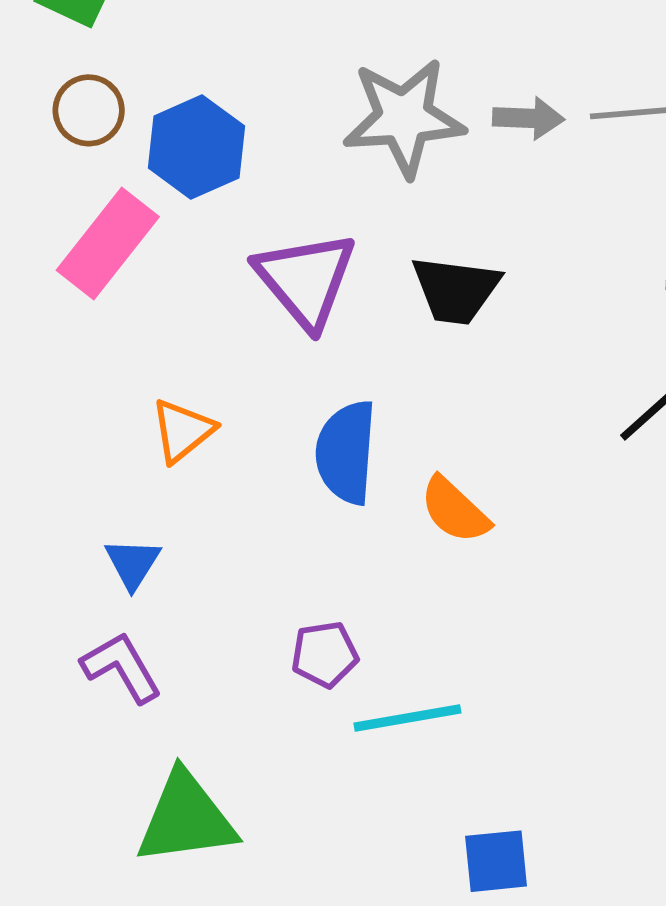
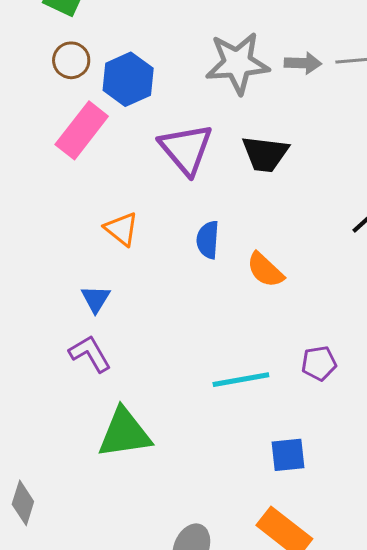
orange triangle: (182, 431) -> (121, 229), turned -42
blue semicircle: (346, 452) -> (208, 240), size x0.7
purple pentagon: (325, 654) -> (319, 363), moved

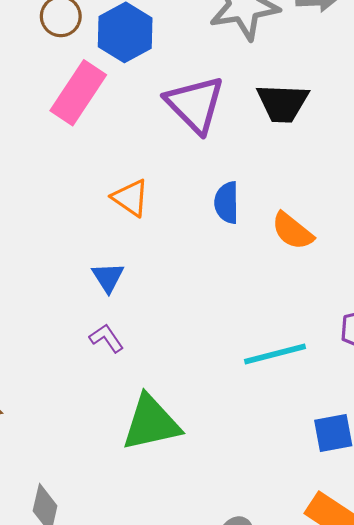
purple L-shape: (90, 354) -> (106, 338), size x0.7

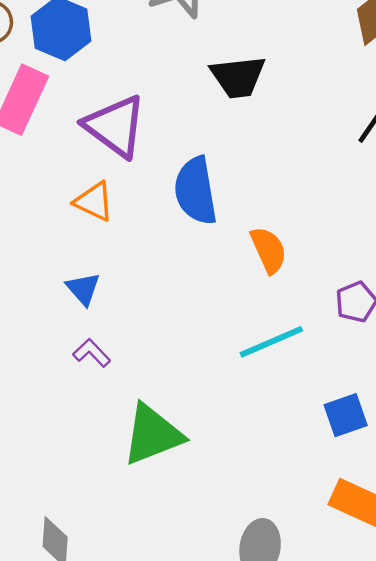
purple triangle: (195, 104) -> (115, 126), moved
blue semicircle: (227, 203) -> (196, 191), size x1.5
orange semicircle: (292, 231) -> (269, 250), moved, turned -144

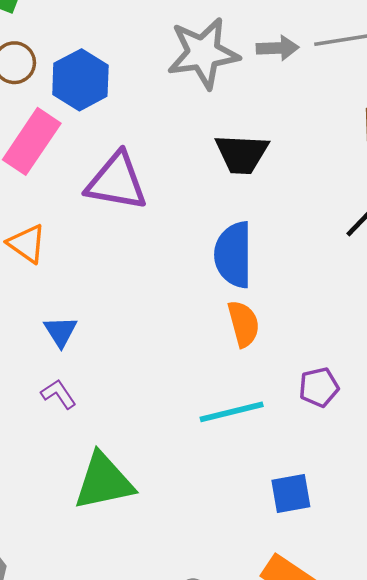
purple triangle: (115, 126) -> (117, 182), turned -36
blue semicircle: (196, 191) -> (234, 255), moved
orange triangle: (94, 202) -> (27, 244), moved

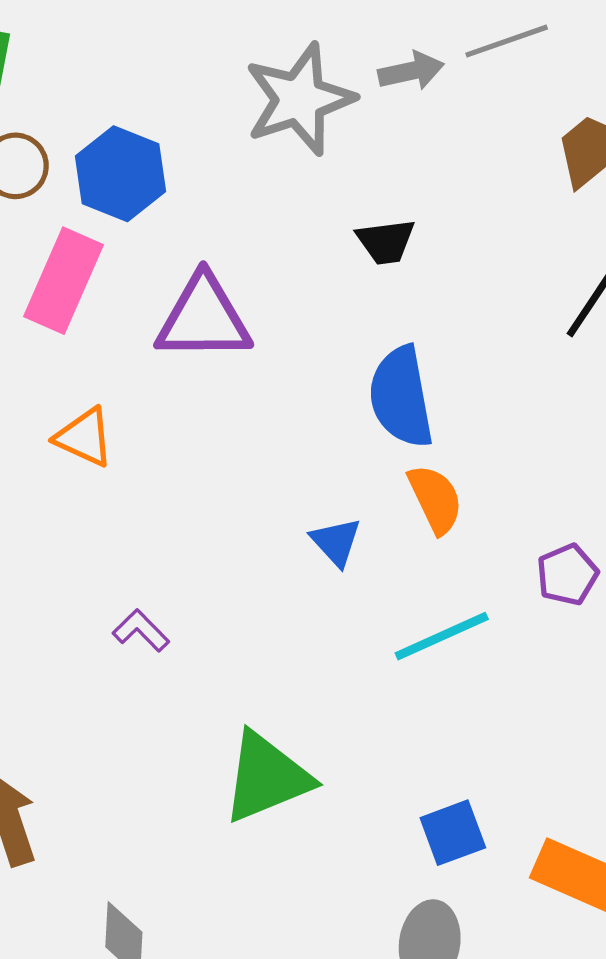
black trapezoid: (242, 154) -> (386, 242), size x0.7
blue triangle: (61, 332) -> (336, 542), moved
purple L-shape: (58, 394) -> (141, 631), moved
blue square: (291, 494) -> (453, 833), moved

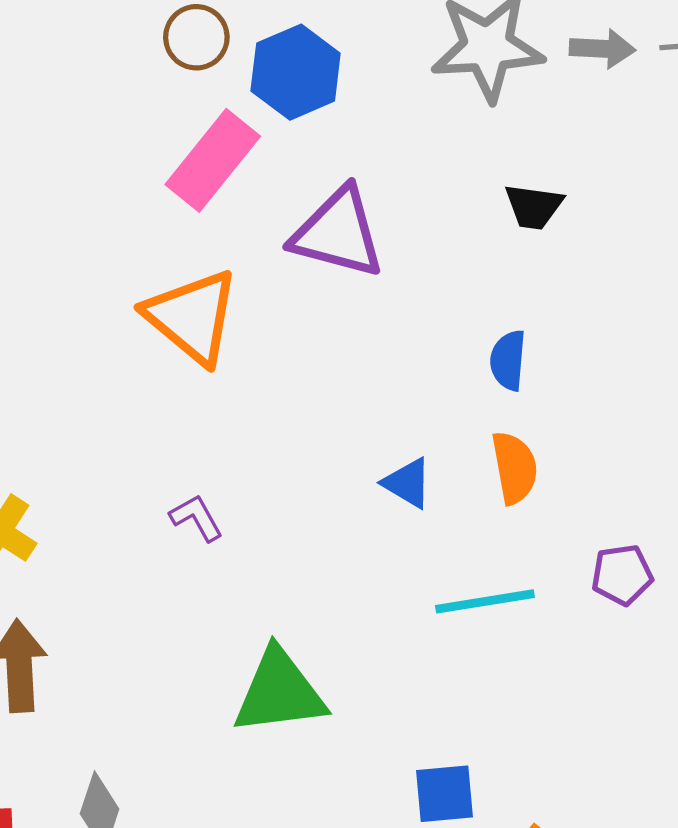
blue semicircle: (401, 397) -> (508, 360), size x0.6
orange triangle: (84, 437) -> (192, 317), size x1.6
blue triangle: (336, 542) -> (407, 483), turned -32

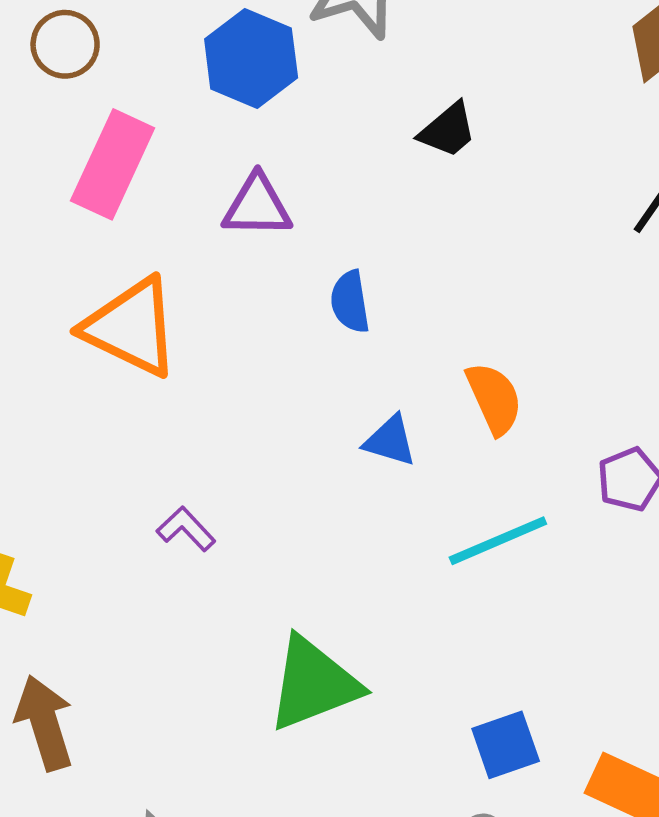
blue hexagon: (296, 72) -> (251, 58), moved
black trapezoid: (534, 206) -> (448, 130), turned -34
purple triangle: (338, 233) -> (257, 206), size x0.7
blue semicircle: (508, 360) -> (350, 302), moved

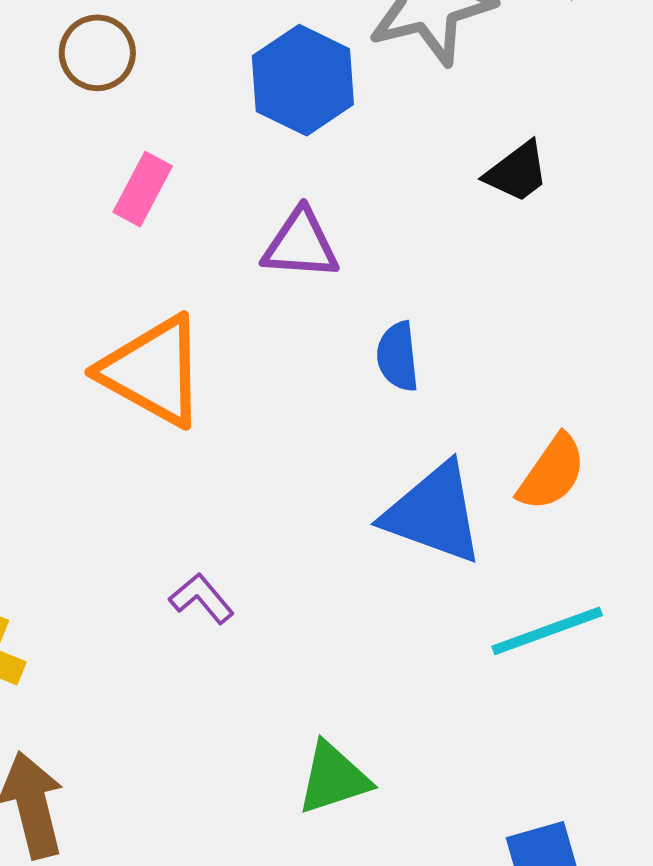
pink rectangle: (113, 164) -> (143, 189), size x0.6
orange semicircle: (494, 398) -> (552, 473), turned 56
blue triangle: (390, 441) -> (434, 513), size x1.8
green triangle: (313, 684) -> (333, 778), size x0.7

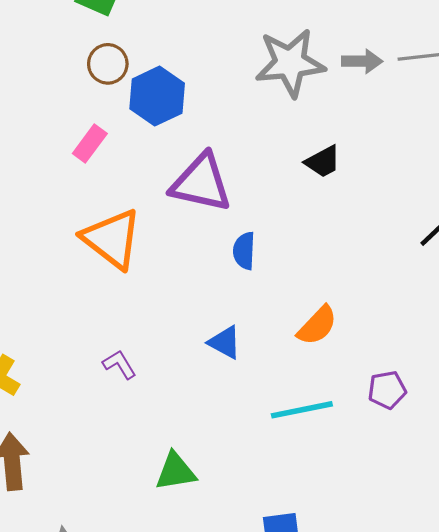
blue hexagon: (303, 80) -> (157, 96), moved
pink rectangle: (143, 189) -> (90, 143), moved
purple triangle: (301, 244) -> (201, 183), size x1.5
blue triangle: (434, 513) -> (225, 342), moved, size x0.6

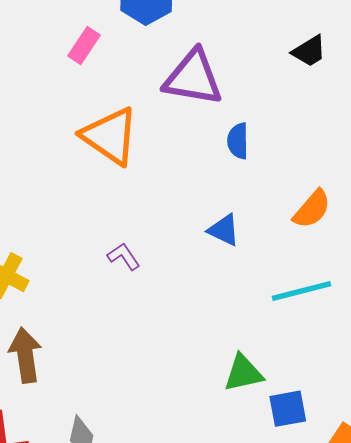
green triangle: (176, 471) -> (243, 373), moved

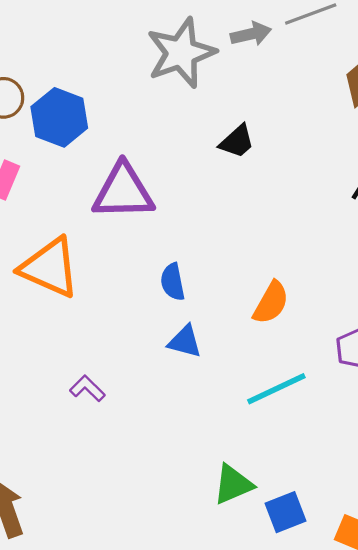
blue semicircle: (238, 141) -> (173, 282), moved

